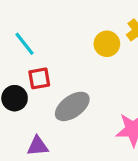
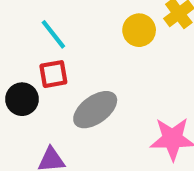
cyan line: (24, 44) -> (53, 34), moved

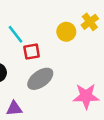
red square: (53, 74) -> (32, 52), moved

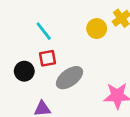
red square: (32, 52) -> (48, 58), moved

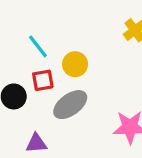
yellow circle: (97, 29) -> (75, 64), moved

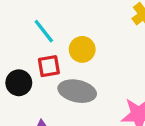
gray ellipse: (70, 105) -> (77, 91), turned 48

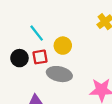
black circle: (19, 83) -> (19, 58), moved

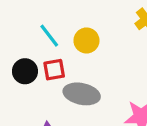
yellow circle: (63, 46) -> (86, 40), moved

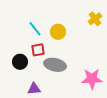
black circle: (25, 71) -> (20, 62), moved

